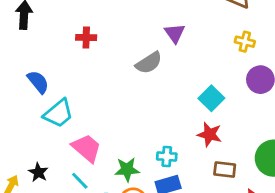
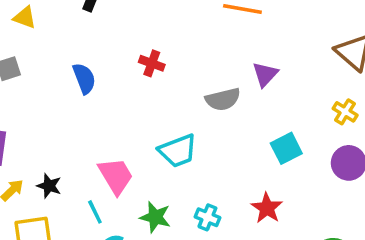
red cross: (86, 38) -> (152, 63), moved
cyan square: (211, 98) -> (286, 148), moved
cyan trapezoid: (58, 113) -> (178, 151), moved
black star: (38, 172) -> (49, 186), turned -30

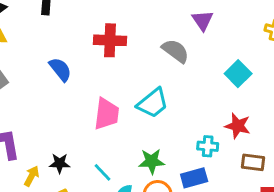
red cross: (152, 63) -> (110, 40), size x1.5
gray semicircle: (223, 99) -> (175, 51), turned -112
pink trapezoid: (116, 176) -> (106, 114), moved, turned 56
cyan cross: (208, 217) -> (208, 146), moved

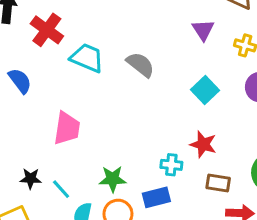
purple triangle: (203, 20) -> (203, 30), moved
red cross: (110, 40) -> (47, 30), moved, turned 32
cyan trapezoid: (153, 103) -> (87, 58), moved, turned -120
black star: (60, 163) -> (31, 179), moved

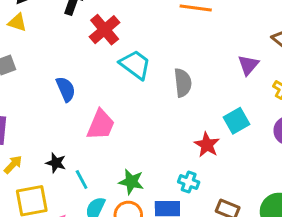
gray semicircle: (140, 65) -> (183, 83), turned 32
blue semicircle: (20, 81) -> (66, 89), moved
red star: (203, 144) -> (207, 145), moved

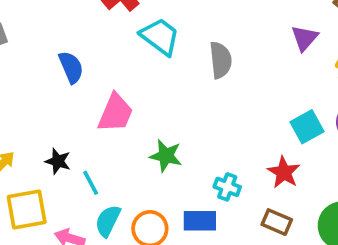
cyan square: (237, 121) -> (307, 127), moved
red star: (207, 145) -> (284, 172), moved
green star: (131, 182) -> (166, 156), moved

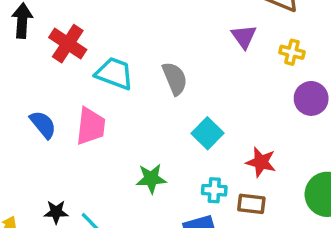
pink trapezoid: (115, 113) -> (91, 126), moved
cyan square: (307, 127) -> (208, 133), moved
brown rectangle: (277, 222) -> (251, 204), moved

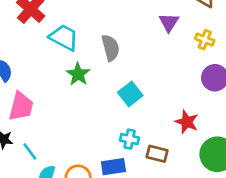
pink trapezoid: (91, 126) -> (21, 106), moved
red star: (261, 162) -> (187, 122), moved
green star: (151, 179) -> (78, 74), moved, turned 30

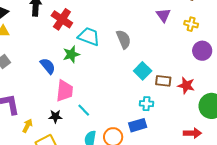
green star: (78, 74) -> (71, 54), moved, turned 30
cyan line: (30, 151) -> (84, 110), moved
brown rectangle: (157, 154) -> (163, 81), moved

